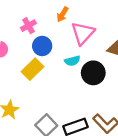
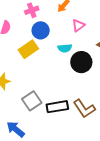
pink triangle: (83, 33) -> (78, 26), size x0.6

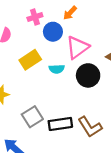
pink triangle: (78, 26) -> (77, 47), moved, size x1.6
blue circle: (41, 30) -> (53, 32), moved
cyan semicircle: (65, 48) -> (57, 69), moved

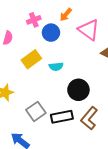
pink triangle: (77, 47) -> (89, 30), moved, turned -45
black circle: (88, 75) -> (78, 90), moved
brown L-shape: (90, 127) -> (89, 118), turned 75

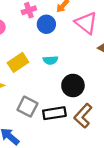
yellow rectangle: (31, 59) -> (18, 62), moved
gray square: (36, 111) -> (27, 107), turned -30

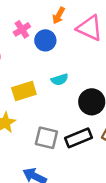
yellow rectangle: (18, 62) -> (24, 91), turned 30

